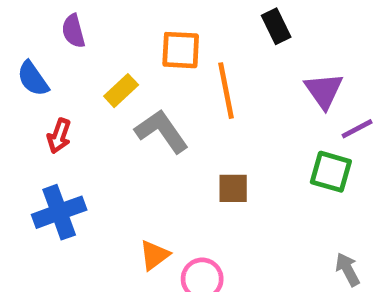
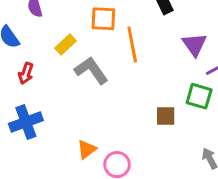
brown square: (233, 188) -> (166, 116), moved

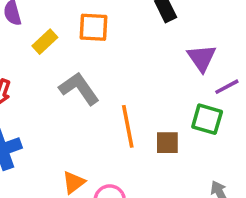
yellow rectangle: (65, 45) -> (45, 42), moved
orange line: (132, 45) -> (128, 126), moved

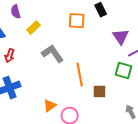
orange square: (94, 27) -> (77, 21), moved
brown square: (167, 143) -> (100, 92), moved

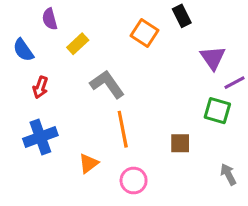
orange square: (77, 21) -> (144, 33), turned 30
orange line: (80, 75) -> (123, 129), moved
orange triangle: (50, 106) -> (89, 163), moved

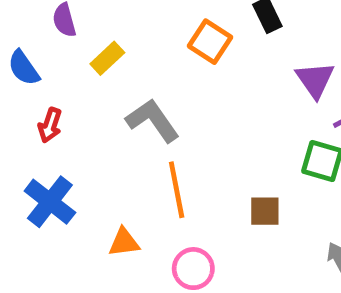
blue cross: (40, 137) -> (50, 202), turned -32
orange triangle: (89, 163) -> (124, 242), turned 30

